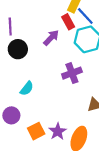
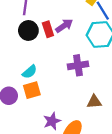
red rectangle: (68, 22) -> (48, 29), moved
orange square: (36, 131) -> (32, 90), moved

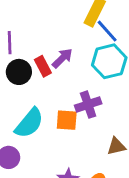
cyan semicircle: (30, 72) -> (29, 123), size x1.6
orange square: (32, 90) -> (67, 120), moved, turned 30

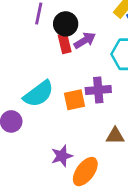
black circle: (19, 72) -> (66, 24), moved
orange square: (67, 120) -> (75, 100), turned -30

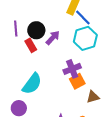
red rectangle: (65, 44) -> (31, 45), moved
orange square: (75, 100) -> (77, 81), moved

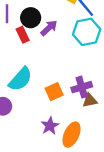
purple cross: (72, 69) -> (82, 87), moved
orange square: (77, 81) -> (54, 92), moved

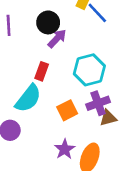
black circle: (31, 18) -> (48, 22), moved
cyan hexagon: (87, 32) -> (89, 70), moved
red rectangle: (23, 35) -> (42, 71), moved, turned 49

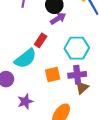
brown triangle: (108, 118) -> (82, 88), turned -40
purple star: (65, 149) -> (25, 102), moved

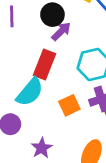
red rectangle: (41, 40) -> (44, 65), size x1.5

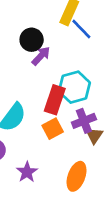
red rectangle: (44, 65) -> (55, 100), moved

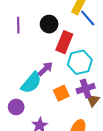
purple arrow: (41, 56) -> (45, 69), moved
red rectangle: (55, 100) -> (64, 42), moved

